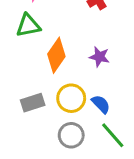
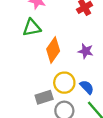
gray rectangle: (33, 103) -> (44, 97), moved

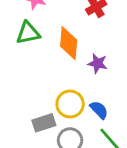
orange diamond: (53, 50) -> (69, 43), moved, turned -30

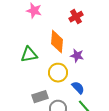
green triangle: (28, 33) -> (29, 55), moved
yellow circle: (70, 104) -> (58, 73), moved

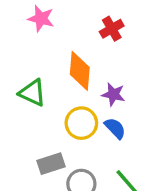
green triangle: (29, 55) -> (32, 93), turned 36
blue semicircle: (78, 88) -> (115, 128), moved

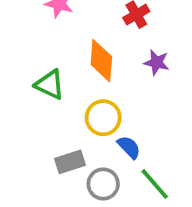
purple star: (113, 94) -> (157, 62), moved
blue semicircle: (115, 128) -> (129, 147), moved

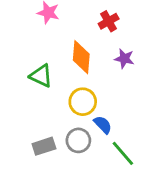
gray rectangle: (70, 162) -> (44, 146), moved
gray circle: (103, 184) -> (78, 140), moved

